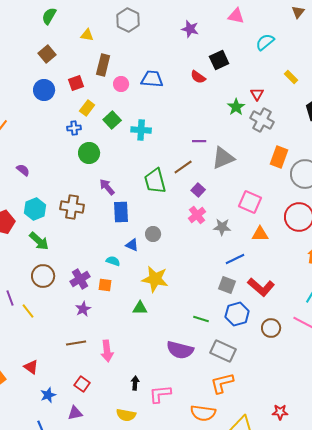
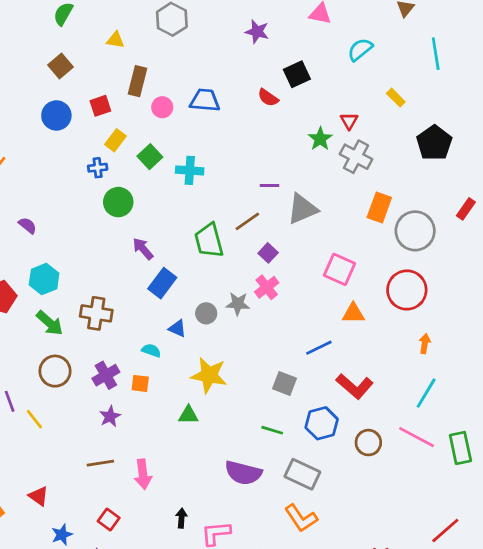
brown cross: (72, 207) -> (96, 313), moved
blue rectangle: (121, 212) -> (162, 283), turned 40
gray star: (222, 227) -> (238, 304), moved
gray square: (227, 285) -> (285, 383), moved
orange L-shape: (222, 383) -> (301, 518), turned -110

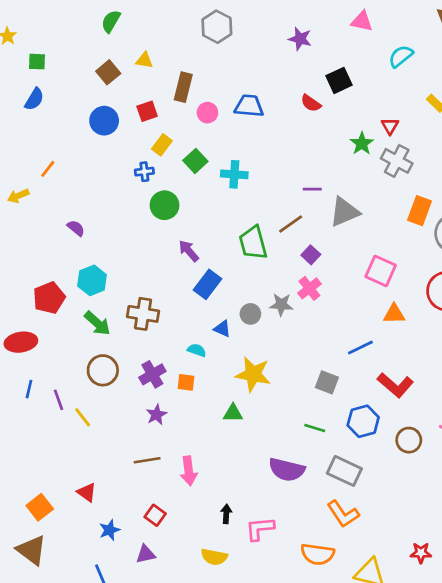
yellow triangle: (115, 40) -> (144, 60), moved

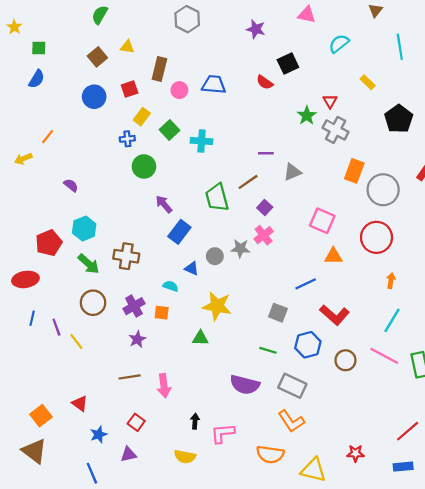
gray triangle: (344, 212) -> (292, 172), size x0.7

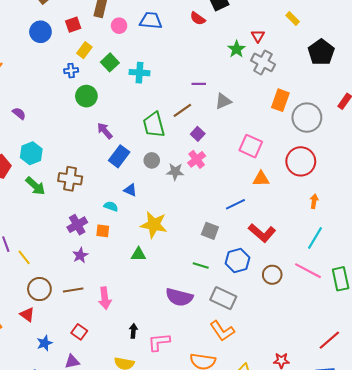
gray circle: (215, 256) -> (152, 160), moved
brown circle: (93, 303) -> (39, 289), moved

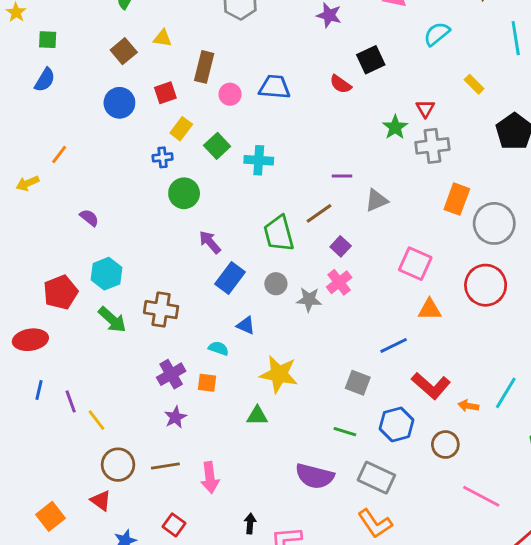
gray cross: (263, 62) -> (432, 146), turned -35
orange arrow: (314, 201) -> (468, 406), moved, turned -88
pink line: (308, 271) -> (481, 496), moved

